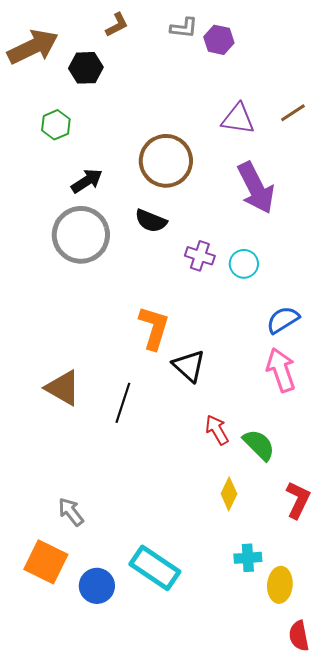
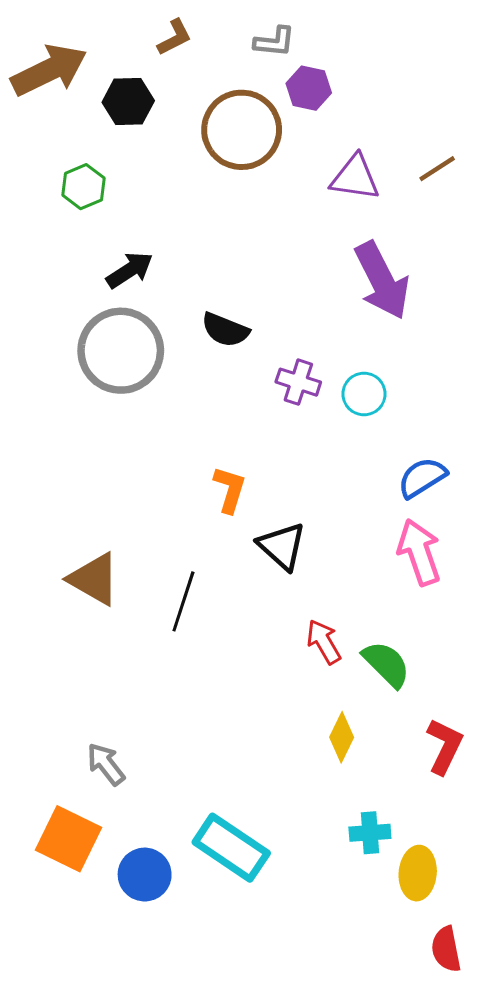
purple hexagon: (219, 40) -> (309, 88), moved
brown circle: (166, 161) -> (242, 130), moved
orange L-shape: (154, 328) -> (230, 490), size x0.7

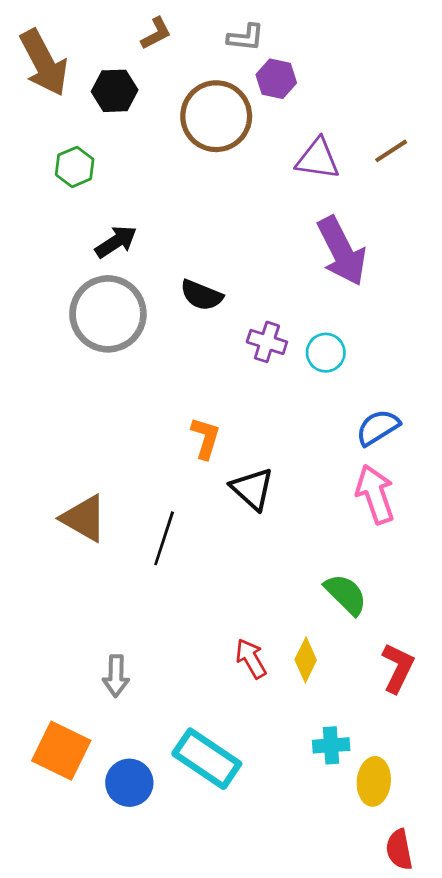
brown arrow: (49, 70) -> (44, 63), turned 88
red arrow: (324, 642) -> (251, 659), moved
gray arrow: (106, 764) -> (116, 676), moved, turned -141

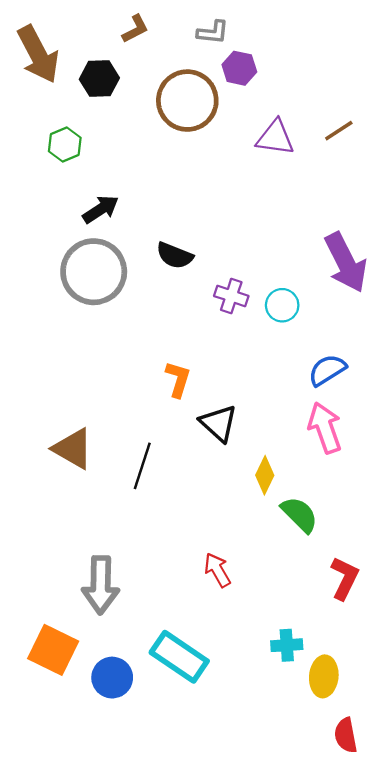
purple arrow: (342, 251) -> (346, 262), moved
yellow diamond: (306, 660) -> (265, 475), moved
gray arrow: (116, 676) -> (101, 585), size x1.6

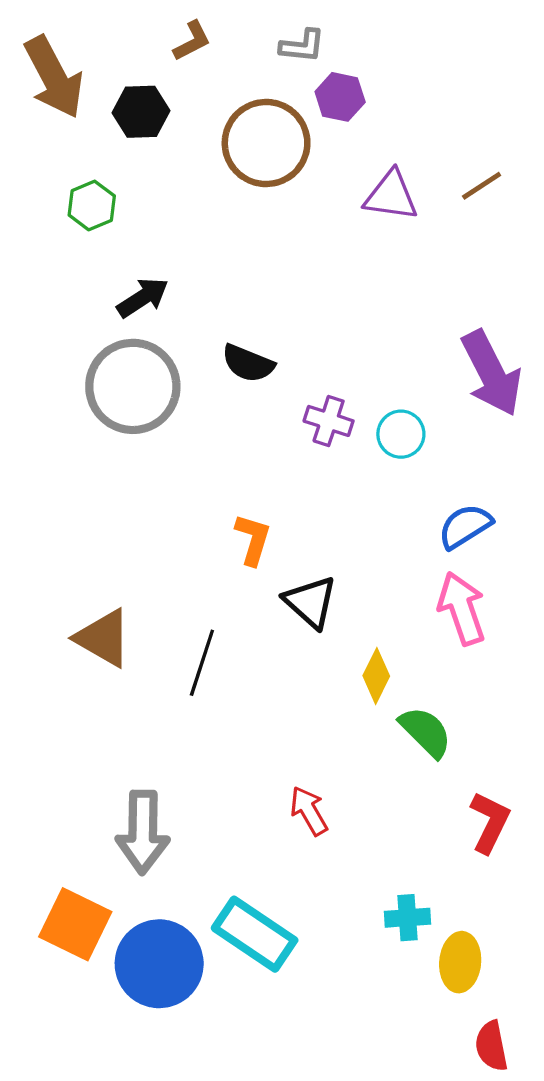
blue circle: (112, 678) -> (159, 964), size x1.5

